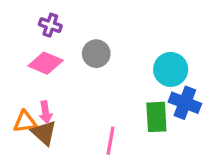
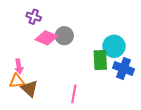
pink diamond: (46, 63) -> (46, 38), moved
pink arrow: (46, 112) -> (19, 66), moved
green rectangle: (156, 117) -> (100, 60), moved

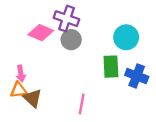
purple cross: (34, 17) -> (66, 19), moved, size x1.5
pink diamond: (46, 38) -> (41, 33), moved
cyan circle: (114, 46) -> (126, 37), moved

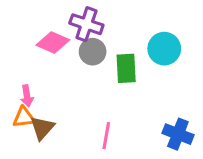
green rectangle: (111, 67) -> (126, 68), moved
blue cross: (137, 76) -> (178, 134), moved
brown triangle: (33, 98) -> (42, 128), turned 30

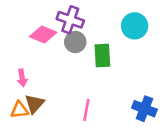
cyan circle: (164, 49) -> (135, 26), moved
orange triangle: (24, 117) -> (20, 110), moved

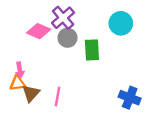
purple cross: (70, 20) -> (63, 18), turned 30
orange triangle: (20, 110) -> (18, 83), moved
pink line: (86, 110) -> (58, 97), moved

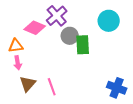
gray circle: (67, 38) -> (70, 36), moved
orange triangle: (18, 83) -> (16, 46), moved
pink line: (58, 97) -> (52, 87), turned -30

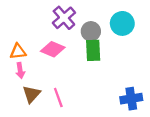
pink diamond: (35, 28) -> (53, 49), moved
gray circle: (70, 36) -> (91, 31), moved
blue cross: (117, 88) -> (131, 99), turned -30

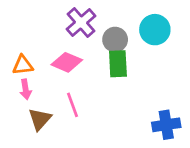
pink line: (58, 98) -> (72, 105), moved

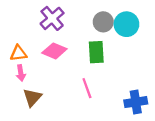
purple cross: (81, 23) -> (52, 18), moved
gray circle: (115, 40) -> (103, 22), moved
pink line: (72, 105) -> (87, 88), moved

